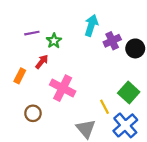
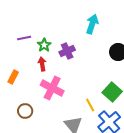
cyan arrow: (91, 25) -> (92, 24), moved
purple cross: (112, 41) -> (67, 51), moved
red arrow: (42, 62) -> (42, 64), moved, turned -48

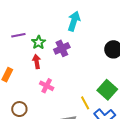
cyan arrow: (92, 24) -> (74, 21), moved
pink cross: (52, 88) -> (47, 86), size x0.6

